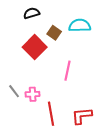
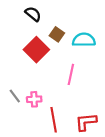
black semicircle: (32, 13) -> (33, 14), turned 56
cyan semicircle: (80, 26) -> (84, 40), moved

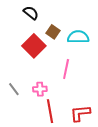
pink cross: (34, 99) -> (40, 89), moved

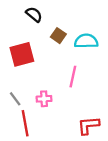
red square: (34, 46) -> (22, 54), moved, turned 30
red line: (50, 111) -> (25, 123), moved

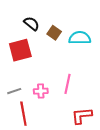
black semicircle: (34, 14) -> (32, 24), moved
pink line: (73, 77) -> (67, 84), moved
gray line: (15, 99) -> (14, 91), turned -72

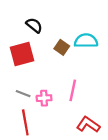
brown square: (54, 33) -> (62, 47), moved
gray line: (14, 91) -> (23, 94), moved, turned 40
red L-shape: (82, 116) -> (88, 125), turned 40

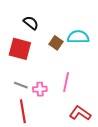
red square: (22, 54) -> (20, 49), turned 30

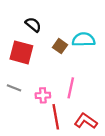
gray line: (21, 85) -> (14, 88), moved
red line: (23, 111) -> (56, 117), moved

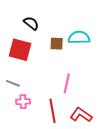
brown square: (60, 46) -> (57, 44), turned -32
pink cross: (43, 95) -> (23, 102), moved

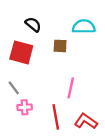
cyan semicircle: (79, 38) -> (84, 27), moved
gray line: (13, 83) -> (14, 88), turned 32

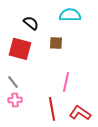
cyan semicircle: (84, 27) -> (70, 15), moved
pink cross: (25, 107) -> (15, 100), moved

